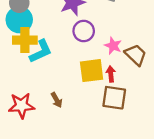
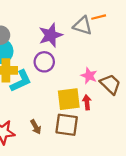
purple circle: (84, 31) -> (44, 62), moved
brown square: (114, 98) -> (67, 125), moved

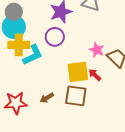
red arrow: (87, 102) -> (95, 75), turned -40
brown arrow: (36, 127) -> (47, 98), turned 88

